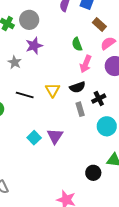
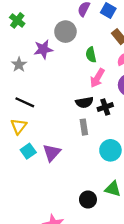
gray circle: (29, 20) -> (65, 32), moved
yellow triangle: (53, 90) -> (19, 126), moved
black cross: (99, 99) -> (105, 107), moved

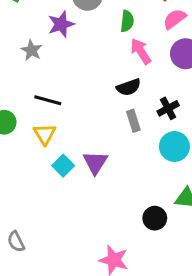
green semicircle: (91, 55) -> (127, 21), turned -152
pink arrow: (97, 78) -> (141, 51), turned 126
black cross: (105, 107) -> (168, 108), moved

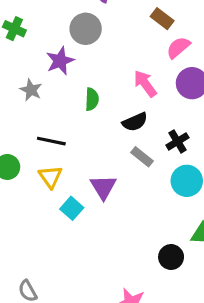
green semicircle: (127, 21) -> (92, 99), moved
gray rectangle: (133, 121) -> (142, 157), turned -30
purple triangle: (95, 163) -> (103, 187), moved

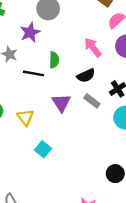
black line: (51, 141) -> (33, 73), moved
purple triangle: (103, 187) -> (61, 103), moved
cyan square: (72, 208) -> (43, 149), moved

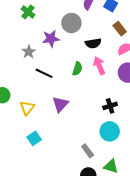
green semicircle: (54, 60) -> (77, 69), moved
black semicircle: (86, 76) -> (93, 43), moved
gray rectangle: (92, 101) -> (88, 151), moved

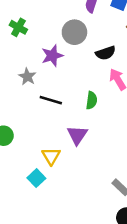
green semicircle: (77, 69) -> (92, 100), moved
yellow triangle: (27, 108) -> (51, 156), moved
cyan square: (34, 138) -> (36, 178), moved

